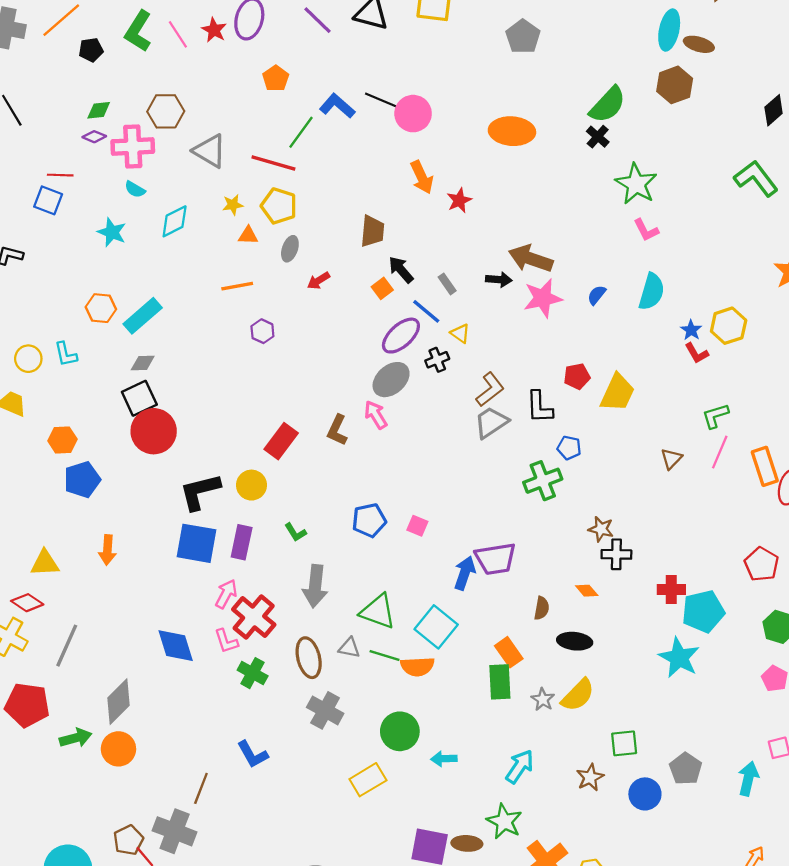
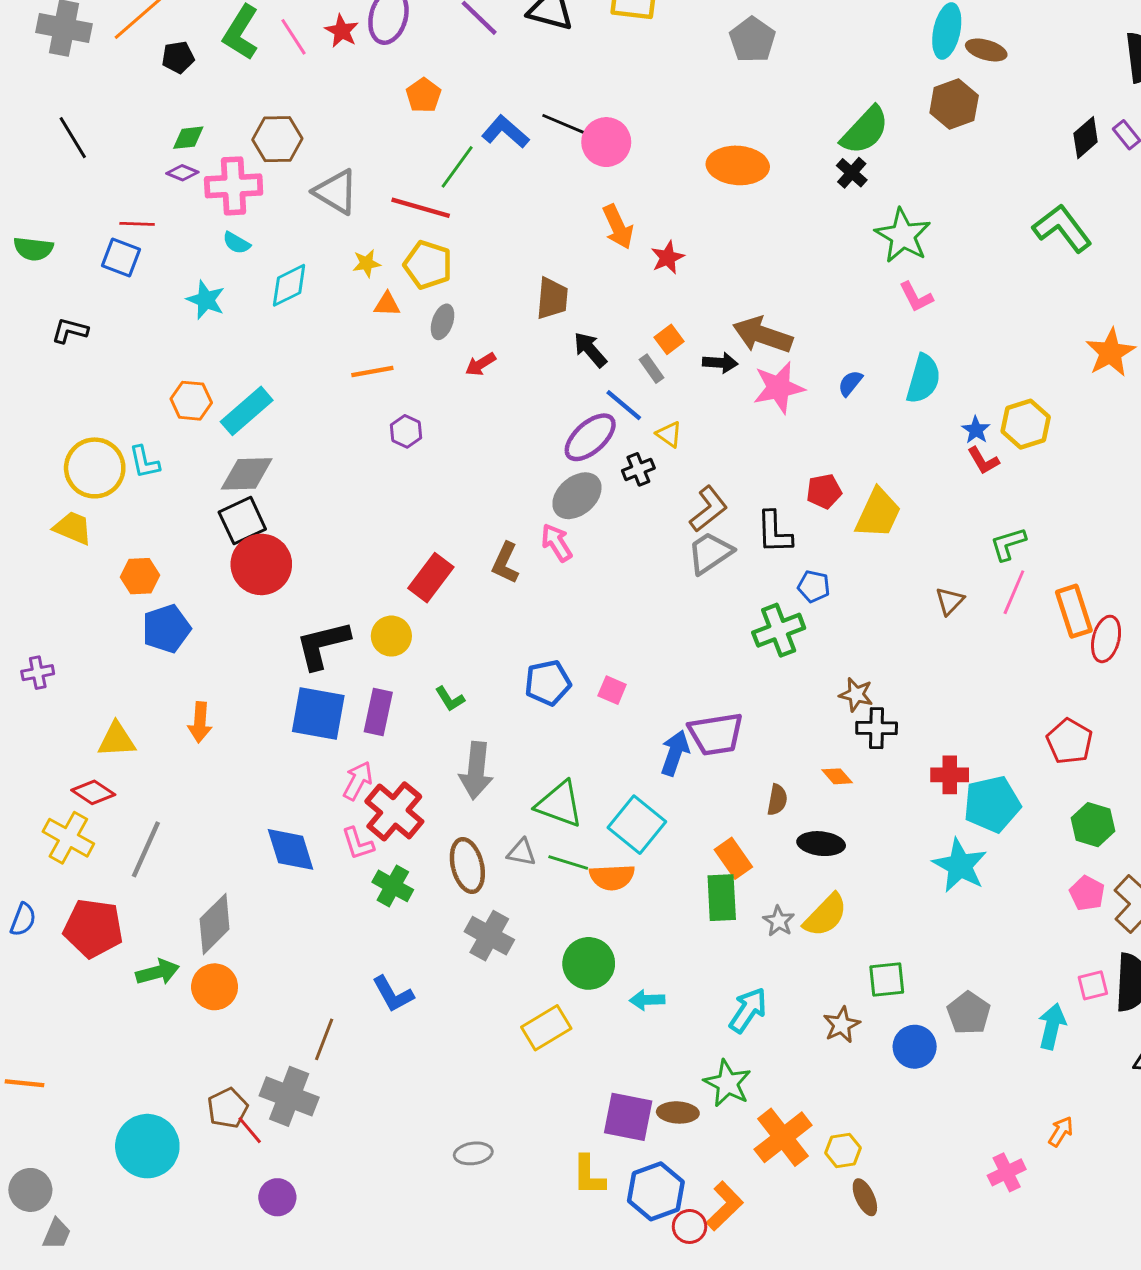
orange square: (382, 288) -> (669, 339), moved
yellow circle: (28, 359) -> (95, 468), size x1.6
gray diamond: (143, 363) -> (247, 474), size x1.6

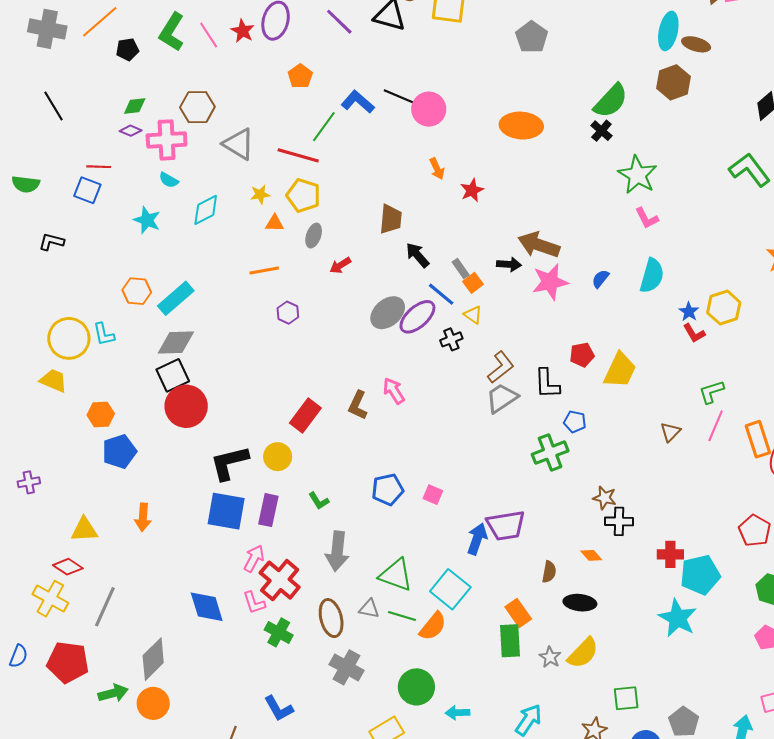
orange arrow: (618, 227) -> (437, 169), size x0.7
orange square: (669, 339) -> (473, 283), moved
gray ellipse: (577, 496) -> (388, 313), moved
orange semicircle: (612, 877) -> (433, 626), turned -48

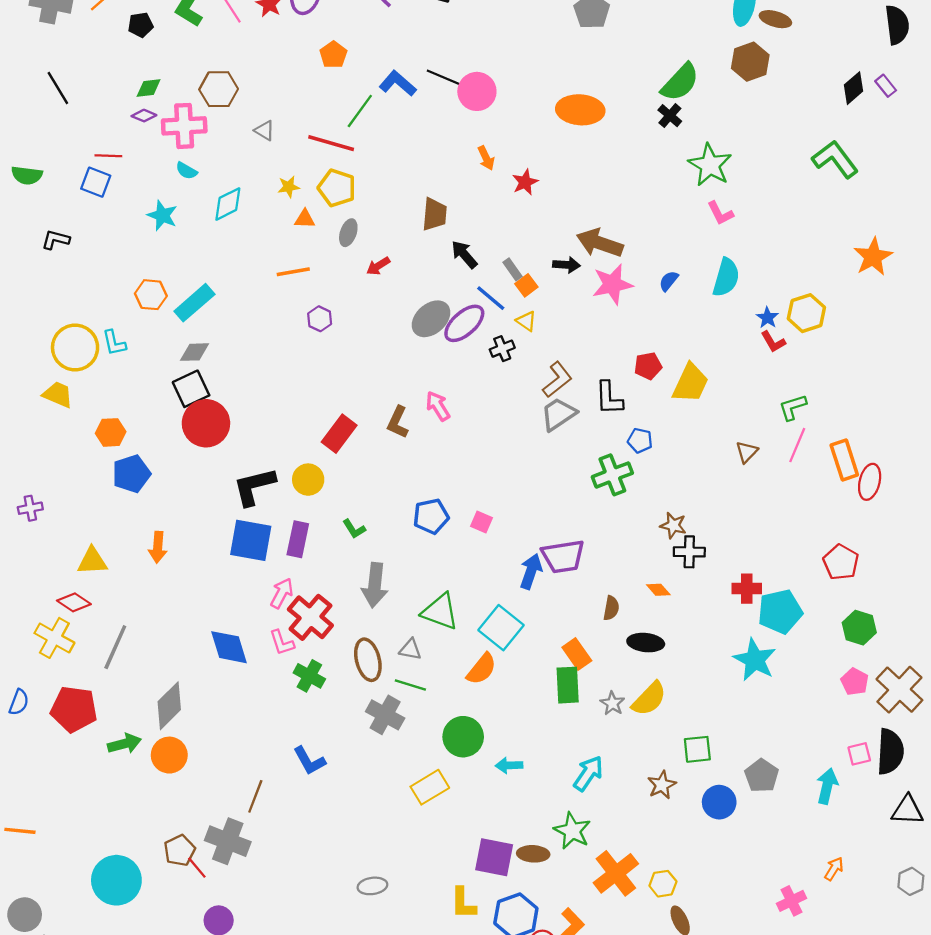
gray triangle: (239, 144) -> (265, 130), size x0.6
gray diamond: (176, 342) -> (194, 352), size x0.7
green line: (402, 616) -> (410, 685), moved

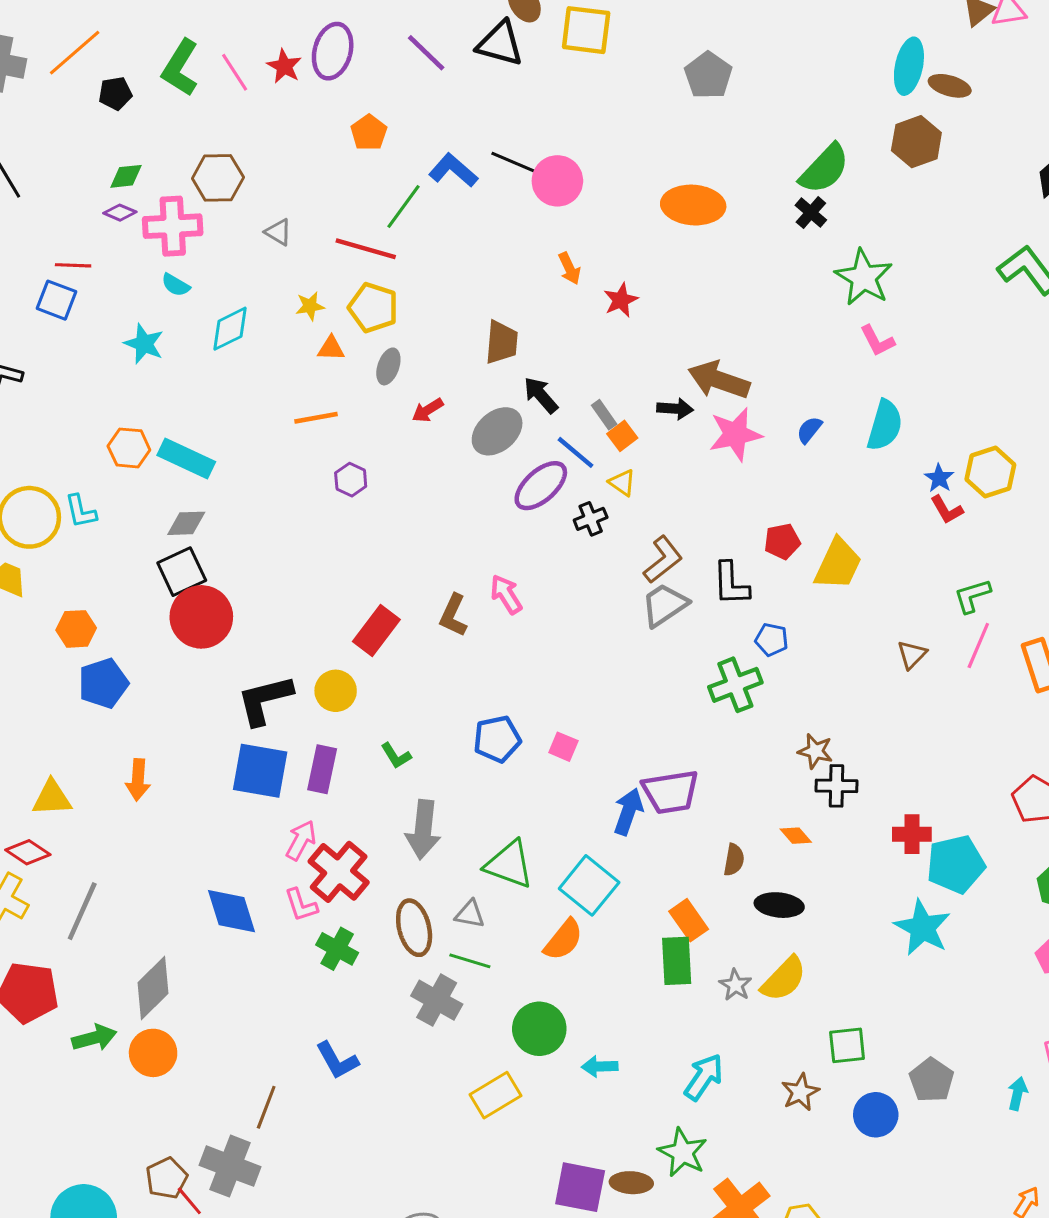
cyan rectangle: (194, 303) -> (186, 458), turned 66
gray ellipse: (431, 319) -> (497, 431), moved
cyan arrow: (827, 786) -> (1018, 1094), size x0.7

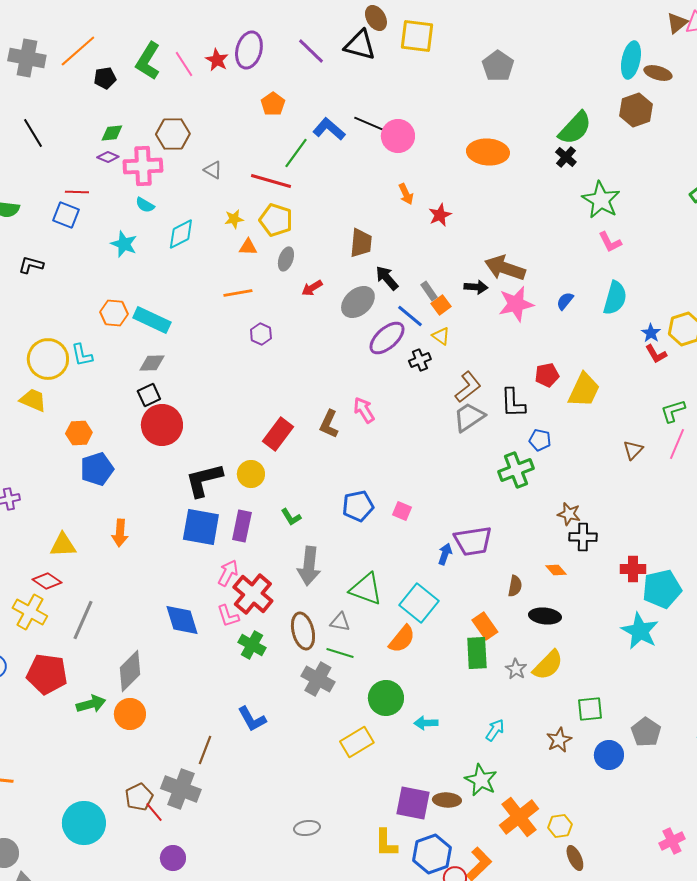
black square: (182, 572) -> (149, 395), size x0.7
blue arrow: (628, 812) -> (445, 554), size x0.7
cyan arrow: (704, 1077) -> (495, 730), size x0.7

